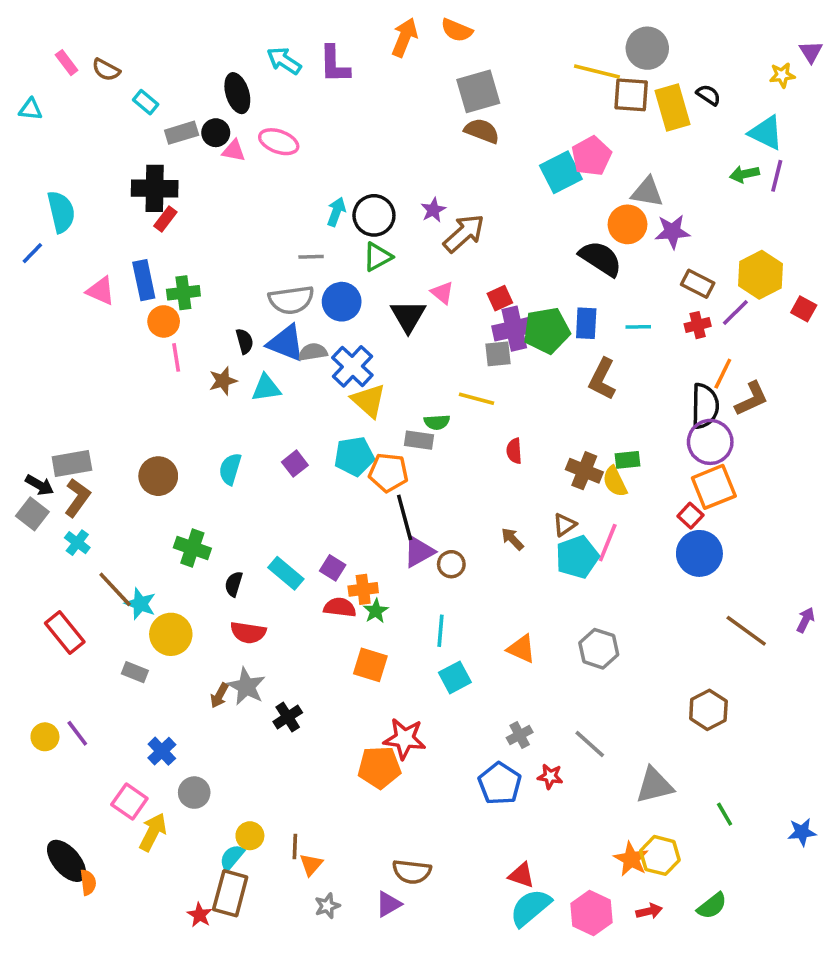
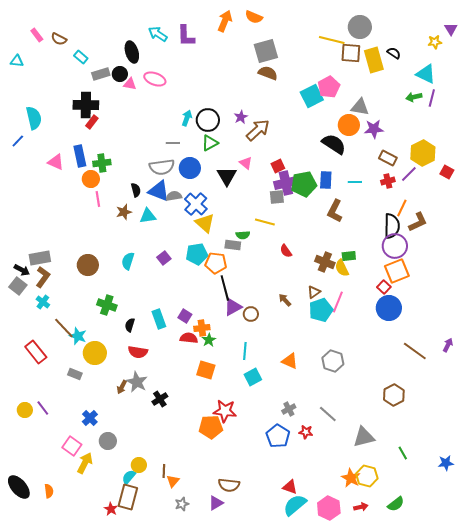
red semicircle: (514, 451) -> (286, 251), turned -32
cyan rectangle: (286, 573) -> (159, 319), turned 30
black ellipse: (67, 861) -> (19, 487), moved

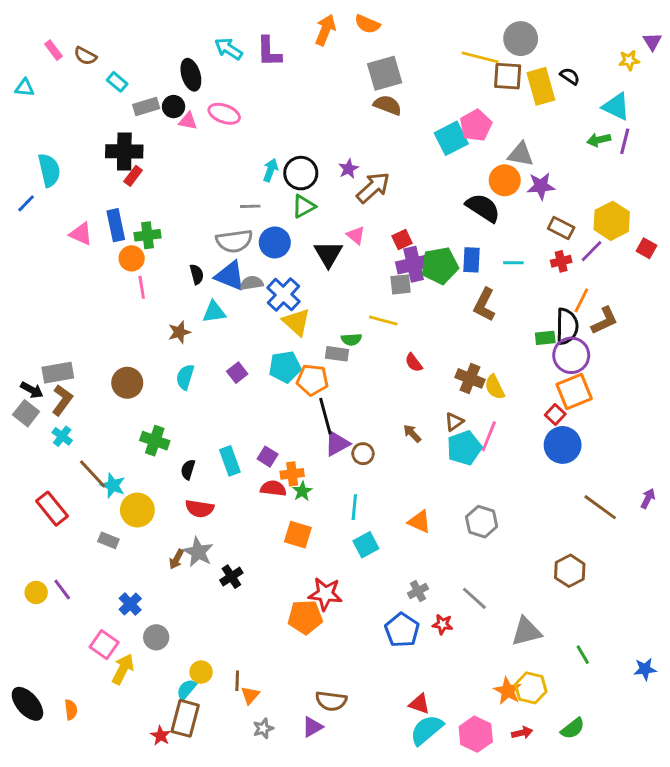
brown star: (124, 212) -> (179, 332), moved
green rectangle: (349, 256) -> (545, 338), moved

